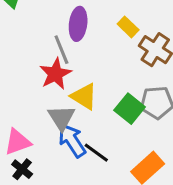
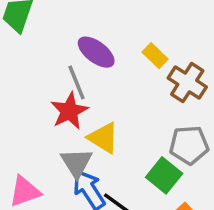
purple ellipse: (78, 24) -> (96, 52), turned -60
green square: (130, 109) -> (164, 175), moved

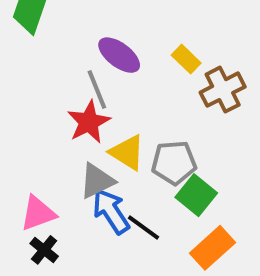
brown cross: (187, 82) -> (223, 90), turned 30
gray pentagon: (189, 145) -> (174, 163), moved
gray triangle: (77, 163) -> (97, 181), turned 36

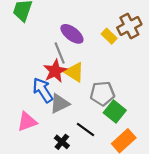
brown cross: (223, 90) -> (129, 26), moved
yellow triangle: (127, 152) -> (74, 72), moved
blue arrow: (111, 211) -> (43, 90), moved
black cross: (44, 250) -> (62, 142), moved

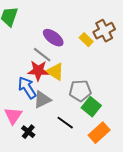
gray line: (60, 53) -> (42, 55), turned -30
red star: (55, 71) -> (38, 71), turned 30
pink triangle: (27, 122) -> (13, 116), turned -36
black cross: (62, 142) -> (28, 132), moved

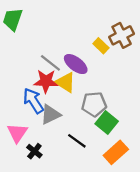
purple ellipse: (53, 38) -> (76, 64), moved

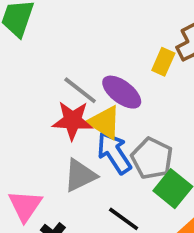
yellow rectangle: (101, 46) -> (163, 62), turned 70
blue arrow: (33, 101) -> (114, 153), moved
gray pentagon: (94, 104) -> (152, 158), turned 30

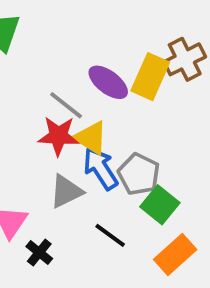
yellow rectangle: (163, 62) -> (150, 77), size x1.6
purple ellipse: (122, 92) -> (108, 82), moved

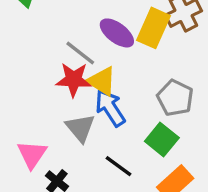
gray pentagon: (139, 174) -> (175, 98), moved
gray triangle: (66, 191) -> (80, 128), turned -44

